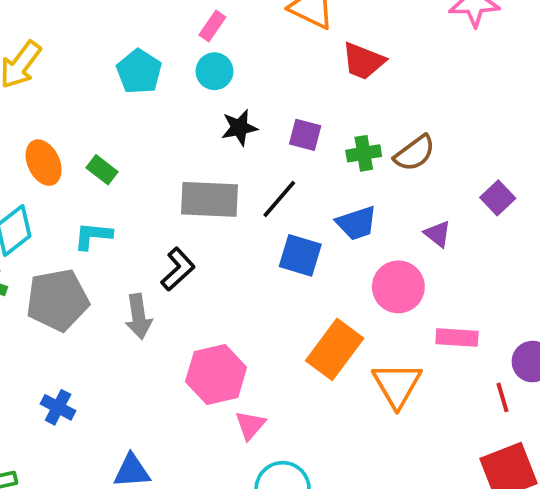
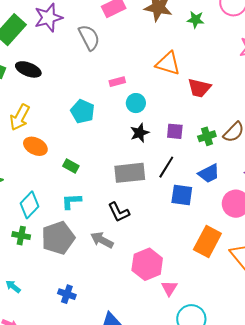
pink rectangle: (212, 26) -> (117, 82), turned 49
cyan circle: (214, 71) -> (136, 103), moved
orange ellipse: (44, 163) -> (35, 146), moved, turned -30
black L-shape: (178, 269) -> (119, 212), turned 115
gray arrow: (139, 317) -> (102, 240), turned 135

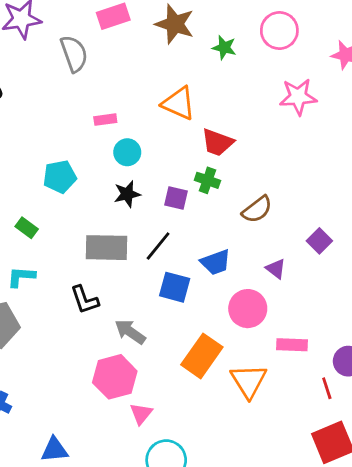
cyan pentagon: (83, 111) -> (60, 177), moved, turned 30
green cross: (207, 136) -> (207, 180), moved, turned 30
gray arrow: (102, 240) -> (130, 332), moved

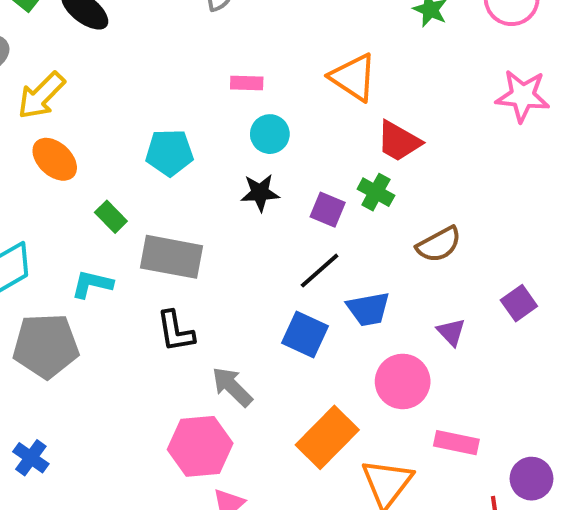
black line: (158, 246) -> (320, 271), moved
gray rectangle: (107, 248) -> (172, 257), moved

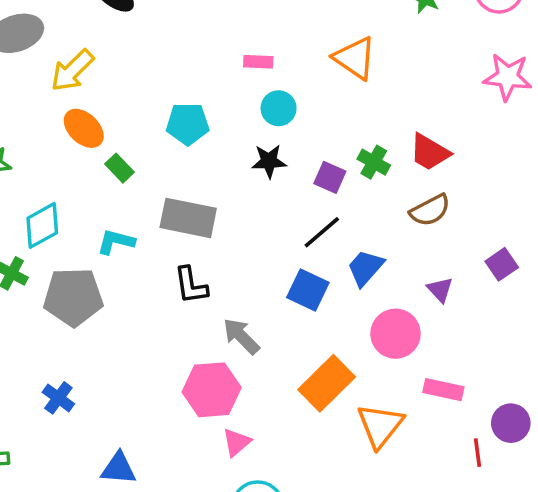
red trapezoid: (399, 141) -> (430, 152), moved
green rectangle: (111, 217) -> (119, 168), moved
blue trapezoid: (368, 309) -> (365, 268), turned 141

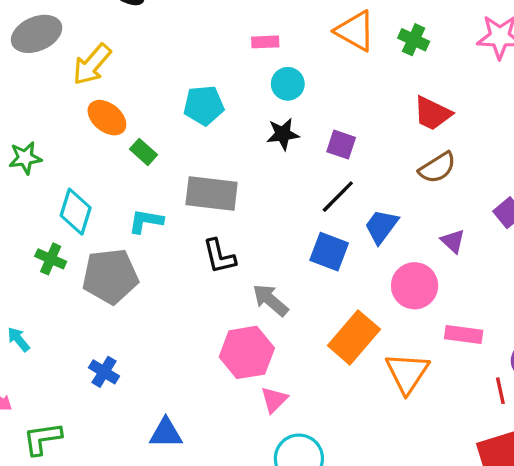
green cross: (374, 162) -> (414, 40), moved
cyan diamond: (42, 225) -> (76, 212), turned -39

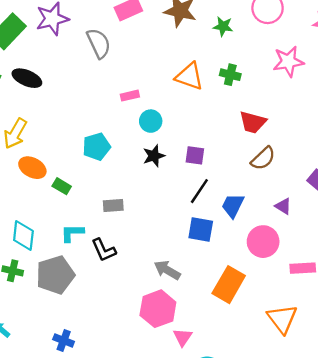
gray rectangle: (212, 193) -> (113, 205), size x0.6
black L-shape: (219, 256) -> (104, 250), moved
orange triangle: (407, 373) -> (282, 319), moved

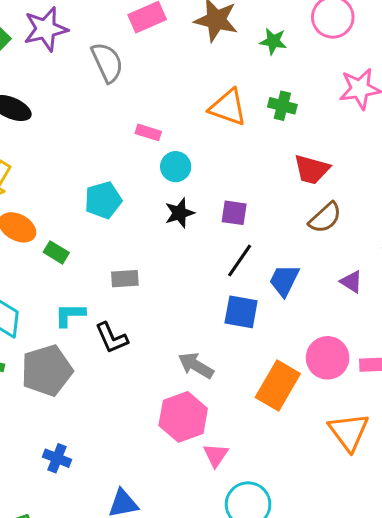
pink rectangle: (130, 96) -> (148, 132), turned 30
pink circle: (263, 242) -> (328, 358), moved

